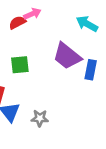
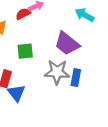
blue rectangle: (91, 70) -> (76, 78), moved
gray star: (40, 118) -> (57, 72), moved, size x1.6

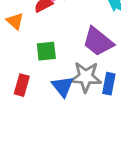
blue triangle: (16, 93) -> (63, 86), moved

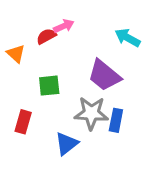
blue triangle: (63, 86) -> (67, 144), moved, turned 30

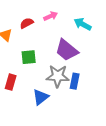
pink arrow: (64, 26) -> (51, 16), moved

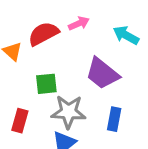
red semicircle: (27, 23) -> (43, 34), size x1.5
gray star: (58, 76) -> (68, 112), moved

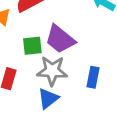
purple trapezoid: (102, 73) -> (60, 39), moved

